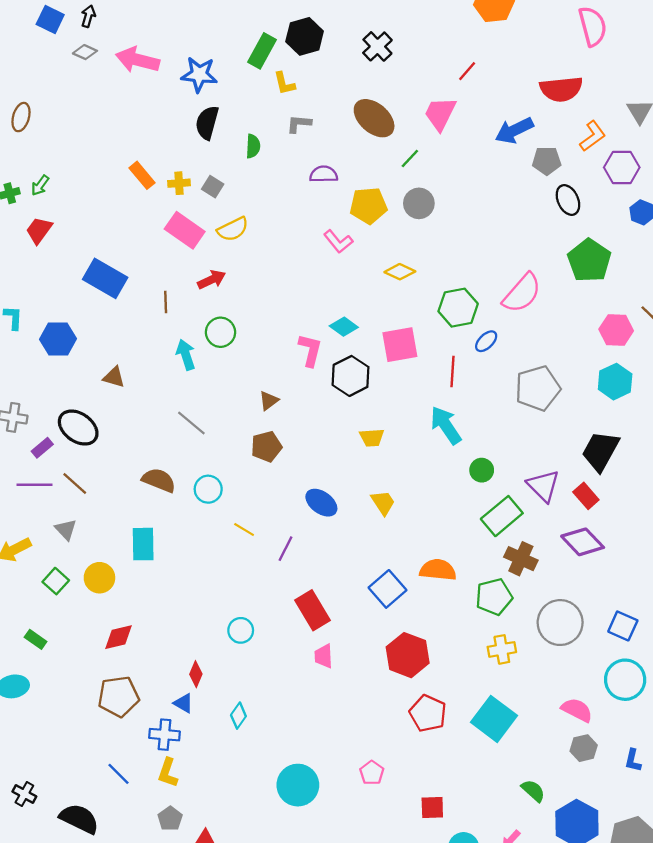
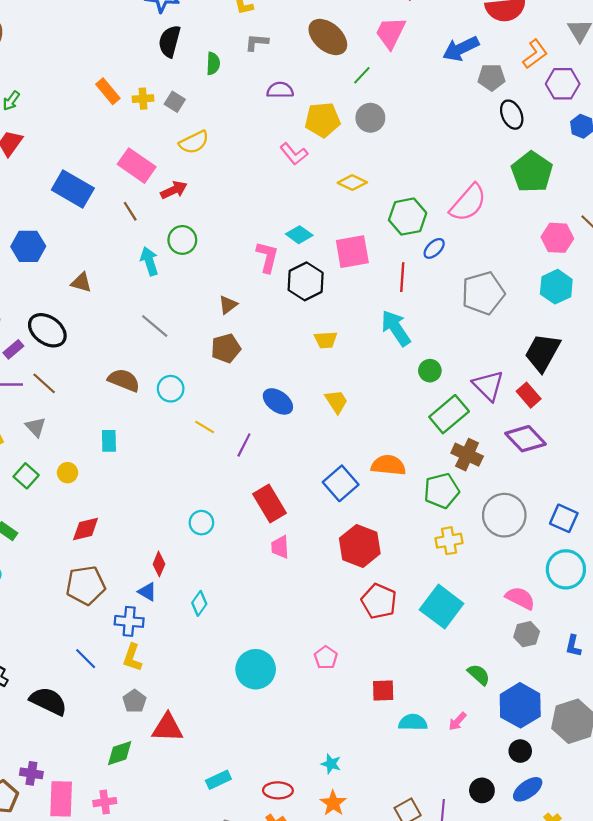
pink rectangle: (185, 230) -> (137, 166), moved
brown line: (166, 302) -> (130, 211), turned -30
cyan rectangle: (143, 544) -> (109, 441), size x0.7
yellow circle: (99, 578) -> (68, 473), size x0.7

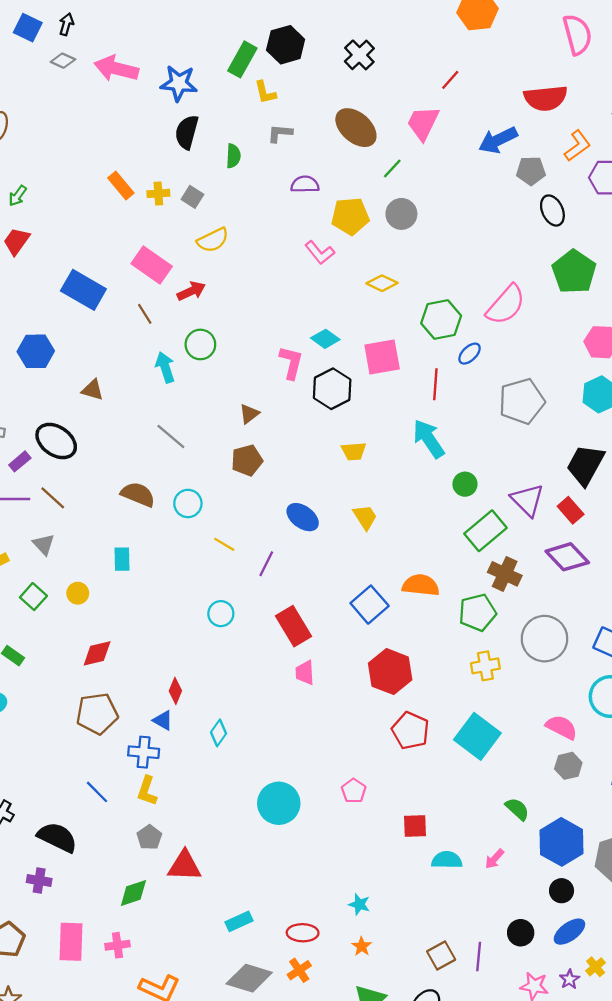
cyan circle: (201, 523) -> (221, 614), moved
purple cross: (31, 773) -> (39, 880), moved
orange star: (333, 803) -> (362, 946), size x0.7

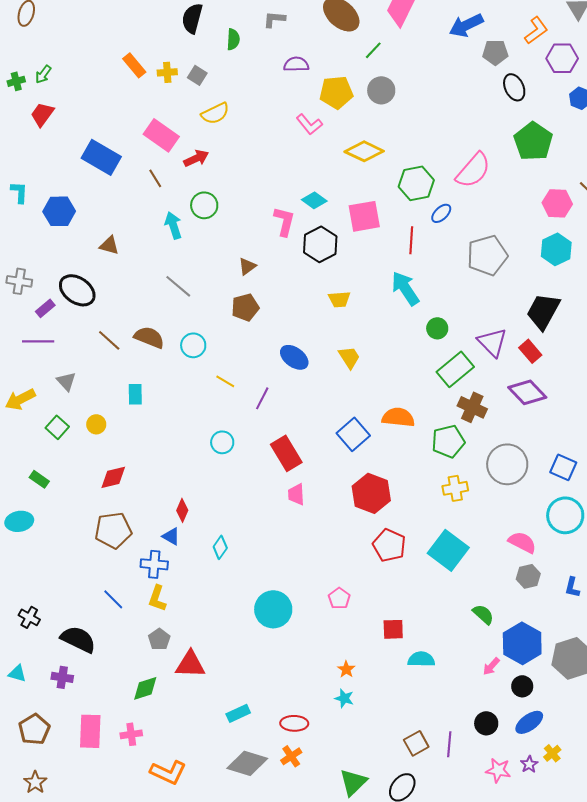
yellow diamond: (382, 283) -> (364, 151), size x1.4
brown line: (53, 498) -> (109, 340), moved
pink arrow: (495, 859) -> (491, 666), moved
orange star: (362, 946) -> (346, 669), moved

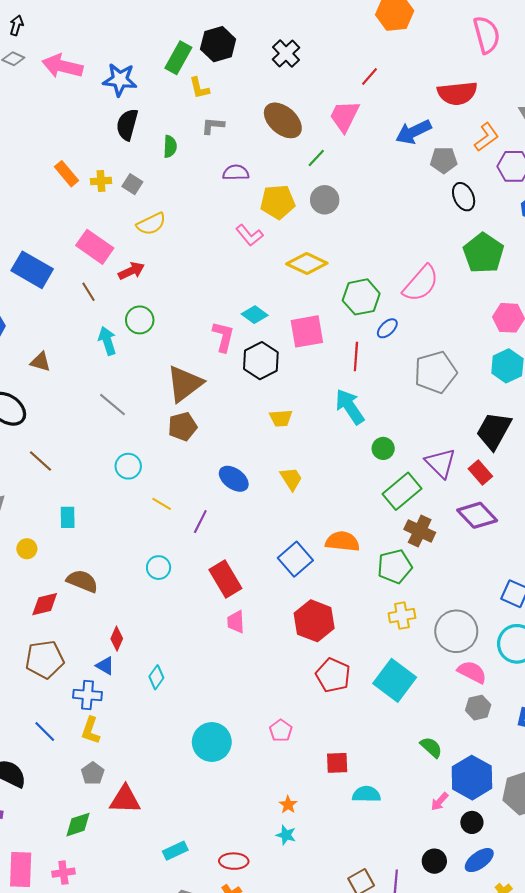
brown triangle: (247, 266) -> (185, 384), size x2.0
brown semicircle: (149, 337) -> (82, 581), moved
gray circle: (507, 464) -> (456, 631), moved

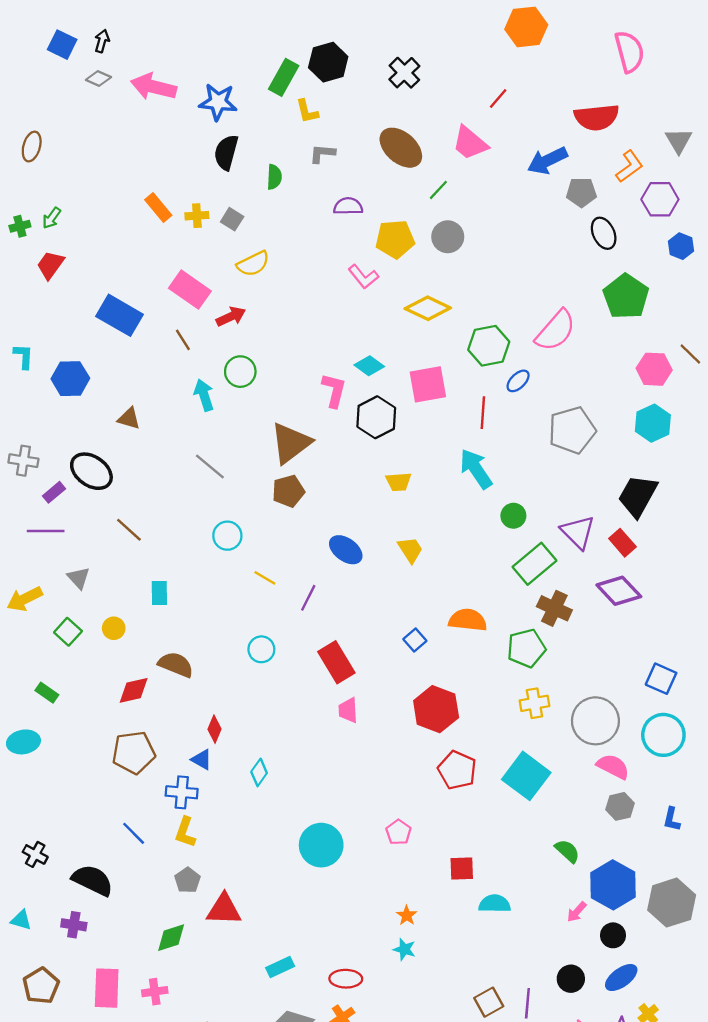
pink trapezoid: (344, 116) -> (470, 143), turned -76
blue square: (295, 559) -> (415, 640), size x0.6

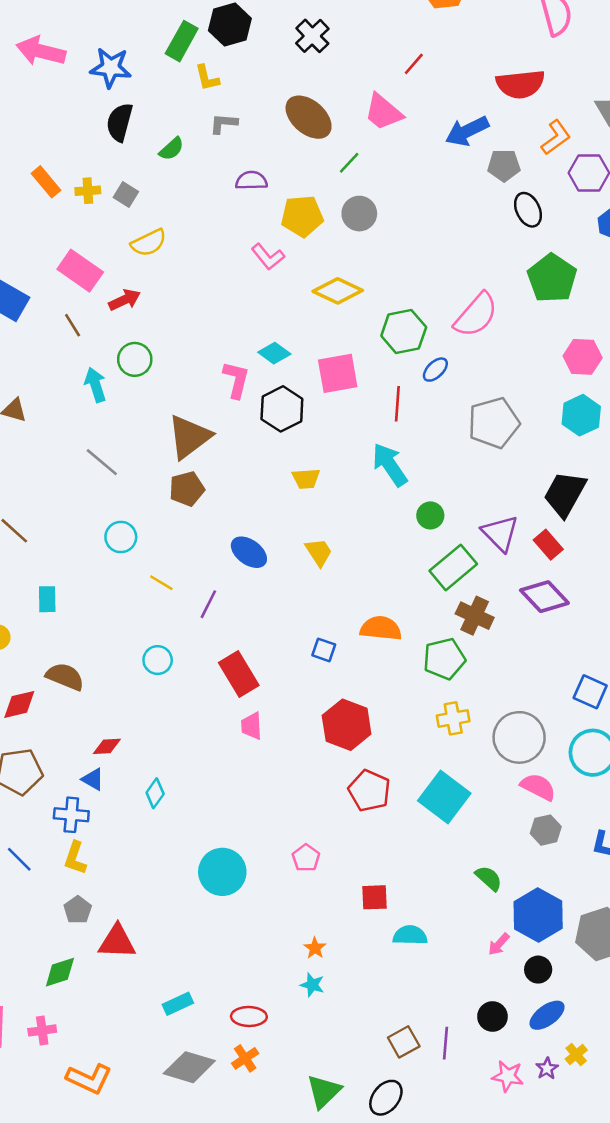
green semicircle: (274, 177) -> (172, 149), turned 45
blue square: (415, 640) -> (324, 650), turned -30
red diamond: (214, 729) -> (107, 746), turned 64

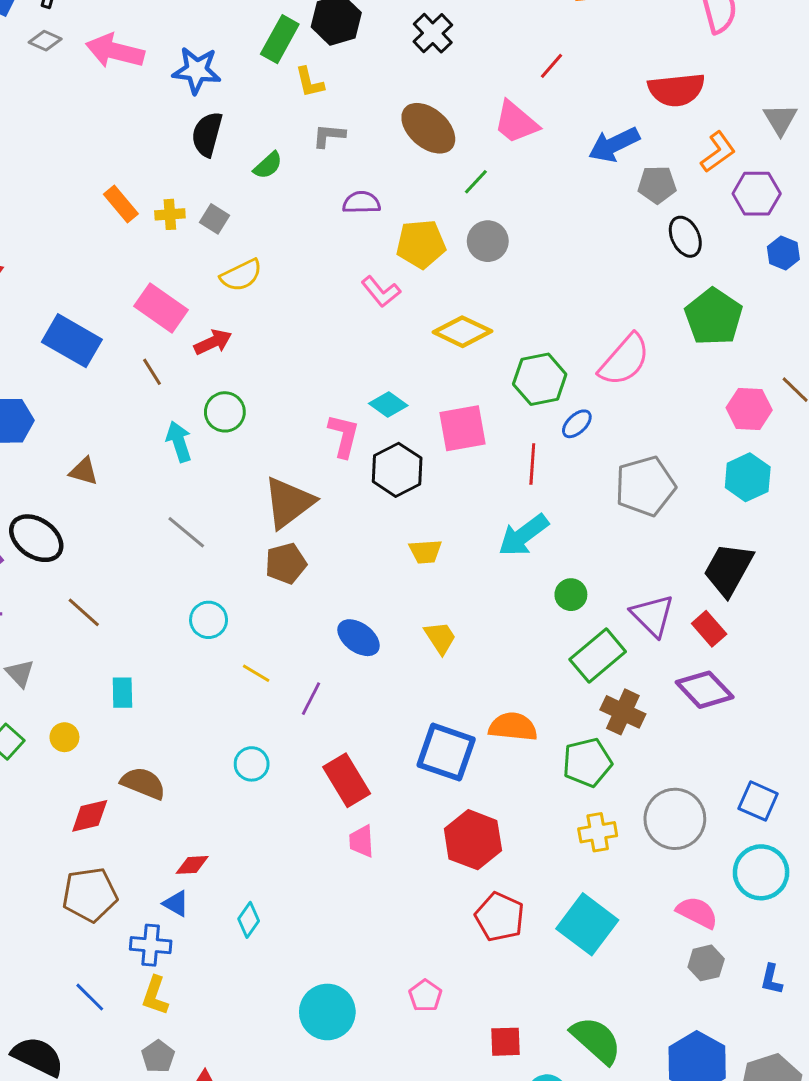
cyan arrow: (390, 465) -> (523, 535), turned -93
blue square: (324, 650) -> (446, 752), size x2.0
gray circle: (519, 737) -> (675, 819), moved
green semicircle: (489, 878) -> (596, 1040), moved, size x1.6

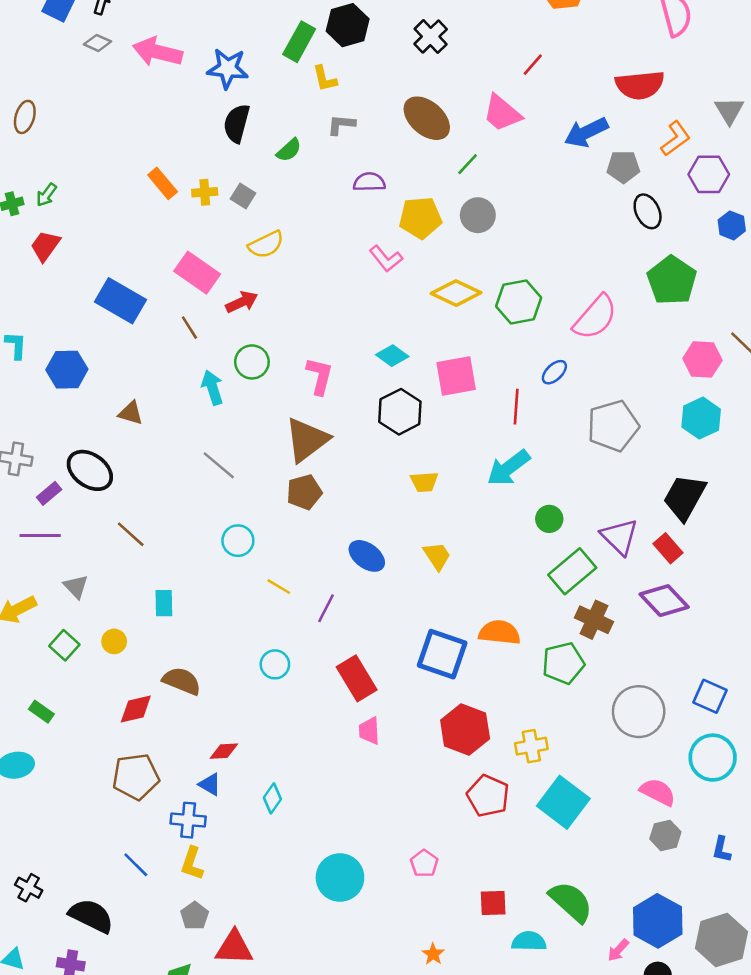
green hexagon: (540, 379) -> (519, 302), moved
pink L-shape: (344, 436) -> (320, 376), moved
yellow cross: (598, 832) -> (531, 746), moved

